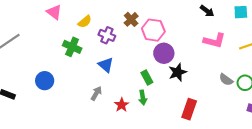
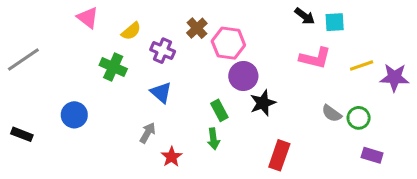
cyan square: (241, 12) -> (335, 22), moved
red star: (122, 105) -> (172, 157), moved

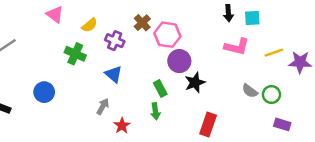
black arrow: (305, 16) -> (228, 13), turned 49

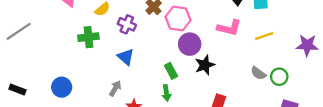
pink L-shape: (237, 47) -> (229, 28), moved
yellow line: (274, 53) -> (264, 36), moved
green cross: (75, 54) -> (88, 37), turned -30
blue circle: (44, 92) -> (62, 87), moved

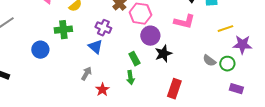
purple cross: (127, 24) -> (103, 28), moved
yellow line: (264, 36) -> (225, 29), moved
purple star: (307, 45) -> (242, 45), moved
blue circle: (62, 87) -> (40, 50), moved

